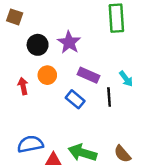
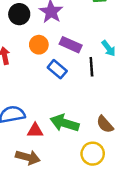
orange circle: (47, 75) -> (39, 45), moved

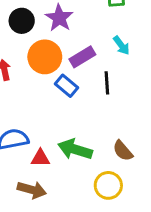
orange circle: (39, 45) -> (45, 57), size x1.5
purple rectangle: (71, 45) -> (82, 57), turned -55
cyan arrow: (109, 48) -> (121, 45), moved

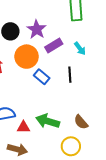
purple rectangle: (82, 57) -> (54, 45), moved

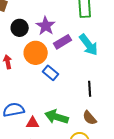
cyan arrow: (80, 49) -> (89, 45), size x1.6
black line: (70, 75) -> (90, 89), moved

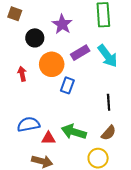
purple star: (46, 26) -> (62, 24), moved
blue rectangle: (51, 73) -> (67, 85), turned 70
brown semicircle: (90, 118) -> (109, 133), turned -98

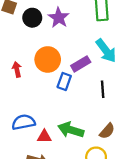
black circle: (35, 38) -> (32, 18), moved
purple rectangle: (80, 53) -> (81, 64), moved
black line: (109, 102) -> (103, 89), moved

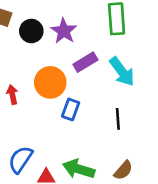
purple rectangle: (81, 64) -> (85, 62), moved
blue semicircle: (23, 122) -> (20, 159), turned -45

